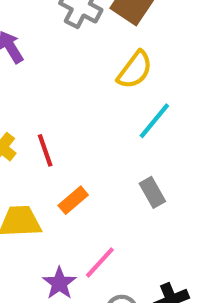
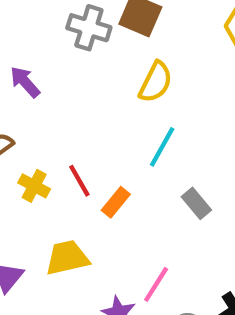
cyan line: (154, 121) -> (162, 147), moved
orange rectangle: (73, 200) -> (116, 202), moved

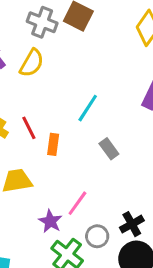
yellow semicircle: (156, 82) -> (32, 63), moved
orange rectangle: (116, 202) -> (53, 144), turned -35

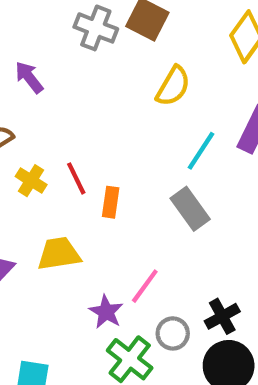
yellow semicircle: (32, 63) -> (173, 86), moved
cyan line: (88, 108) -> (201, 151), moved
gray rectangle: (109, 149) -> (190, 209), size x1.4

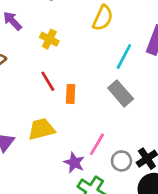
yellow cross: (31, 181) -> (49, 39), moved
gray circle: (173, 333) -> (121, 161), moved

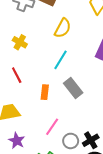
cyan line: (124, 57) -> (61, 60), moved
orange rectangle: (71, 94) -> (45, 92), moved
purple star: (74, 163) -> (17, 141), moved

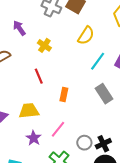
cyan line: (61, 60) -> (98, 61), moved
gray rectangle: (73, 88) -> (104, 94), moved
pink line: (52, 127) -> (58, 129), moved

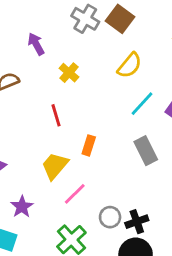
yellow trapezoid: (29, 111) -> (55, 166), moved, turned -50
purple star: (34, 138) -> (22, 207), moved

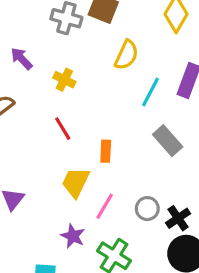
purple star: (22, 207) -> (73, 236), moved
gray circle: (110, 217) -> (147, 209), moved

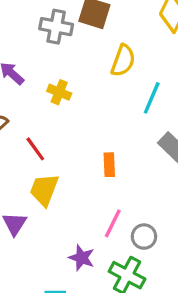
red line: (63, 129) -> (35, 149), moved
yellow trapezoid: (76, 182) -> (44, 190), moved
gray circle: (147, 209) -> (144, 237), moved

